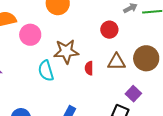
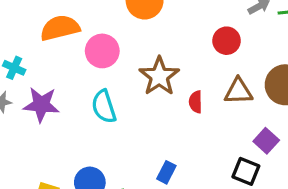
brown star: (66, 51) -> (159, 76), turned -30
cyan semicircle: (46, 71) -> (104, 107), moved

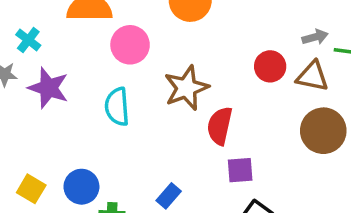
brown triangle: (238, 91) -> (312, 76), moved
red semicircle: (196, 102) -> (220, 126), size x1.5
purple square: (266, 141) -> (240, 170), moved, turned 30

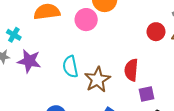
pink circle: (130, 45) -> (86, 20), moved
brown star: (186, 88) -> (97, 80), moved

